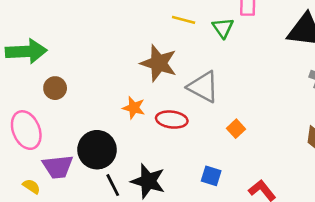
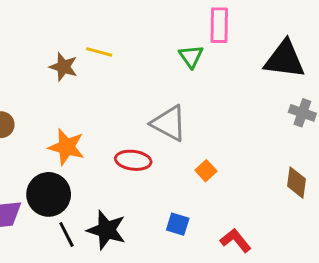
yellow line: (184, 20) -> (99, 52), moved
brown star: (159, 63) -> (63, 67), moved, size x0.7
orange star: (134, 108) -> (66, 147), moved, size x1.4

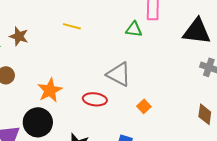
green triangle: (191, 56) -> (134, 29), turned -48
brown star: (63, 67) -> (19, 36), moved
orange star: (66, 147) -> (50, 90), turned 30

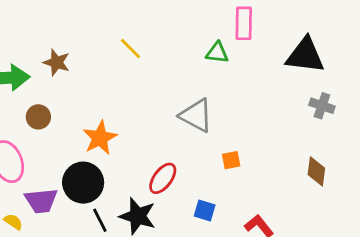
yellow line: (72, 26) -> (131, 48), turned 30
red ellipse: (95, 99) -> (163, 178), moved, turned -60
orange square: (144, 106) -> (231, 160), turned 32

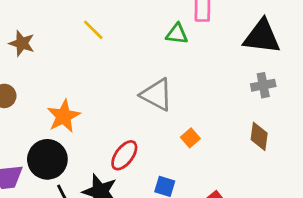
gray cross: (322, 106) -> (263, 85), moved, turned -30
orange square: (231, 160) -> (190, 138), turned -30
brown diamond: (316, 171) -> (259, 136), moved

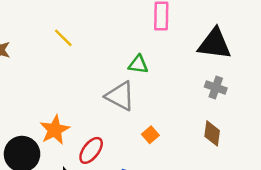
green triangle: (177, 34) -> (138, 64), moved
gray cross: (263, 85) -> (216, 87), turned 30
orange star: (64, 116) -> (55, 130), moved

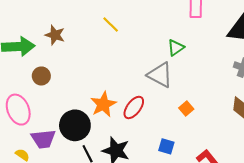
green triangle: (138, 64) -> (176, 48), turned -42
red ellipse: (91, 150) -> (134, 107), moved

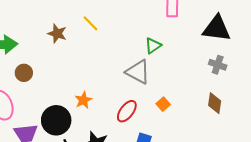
brown star: (55, 35) -> (57, 33), moved
orange star: (103, 104) -> (83, 100), size x0.7
red ellipse: (134, 107) -> (127, 111), moved

